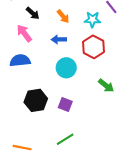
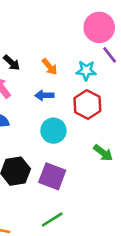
purple square: (65, 105) -> (52, 176), size x1.5

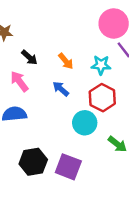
blue arrow: (44, 95) -> (61, 89), turned 42
cyan circle: (53, 131) -> (85, 123), moved

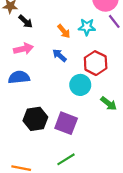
black arrow: (29, 57) -> (26, 21), moved
cyan star: (101, 65) -> (87, 27), moved
pink arrow: (19, 81) -> (23, 49), turned 114

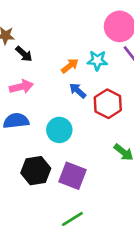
orange arrow: (64, 31) -> (70, 66), turned -88
blue arrow: (59, 55) -> (78, 91), moved
cyan circle: (80, 85) -> (59, 130), moved

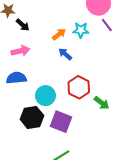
red hexagon: (108, 104) -> (79, 87), moved
cyan circle: (59, 130) -> (45, 96), moved

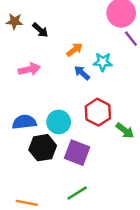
black arrow: (23, 25) -> (40, 30), moved
cyan star: (81, 30) -> (103, 62), moved
blue semicircle: (16, 78) -> (24, 122), moved

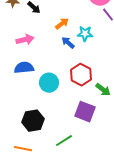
blue semicircle: (24, 122) -> (24, 68), moved
black hexagon: (43, 148) -> (33, 121), moved
purple square: (77, 153) -> (85, 112), moved

